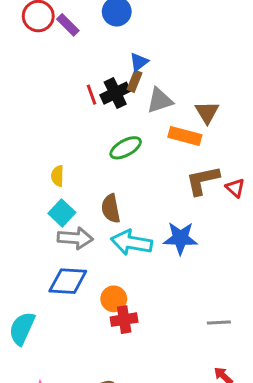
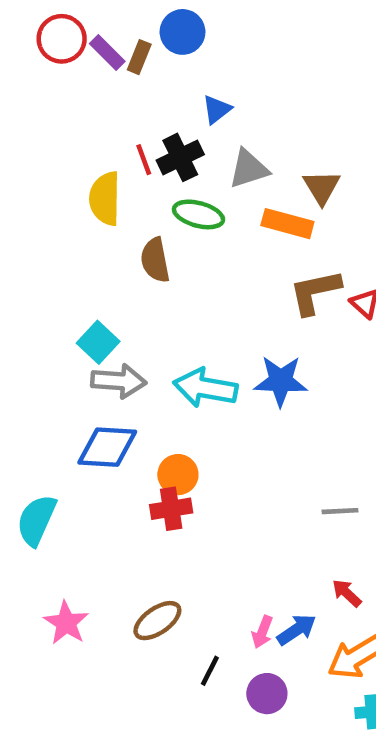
brown rectangle: (134, 81) -> (139, 57), moved
green ellipse: (126, 148) -> (198, 214), moved, turned 44
yellow semicircle: (57, 176) -> (105, 198), moved, size x1.6
brown semicircle: (111, 209) -> (155, 260), moved
red cross: (124, 320) -> (171, 509), moved

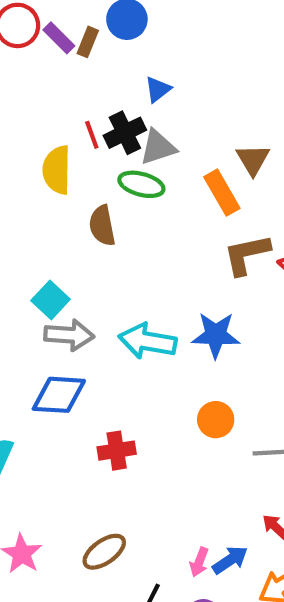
gray triangle: (249, 169) -> (158, 147), moved
orange rectangle: (287, 224) -> (222, 193), turned 45
orange circle: (178, 475) -> (216, 420), moved

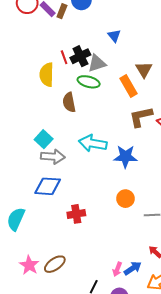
blue triangle: (158, 89) -> (114, 36), moved, turned -32
cyan arrow: (148, 341) -> (93, 143), moved
brown ellipse: (104, 552) -> (55, 264), moved

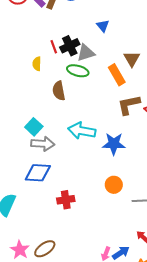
yellow semicircle: (47, 75) -> (37, 64), size x0.6

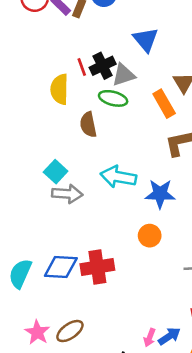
blue triangle: (103, 26) -> (146, 40), size x1.5
yellow semicircle: (37, 64) -> (59, 89), size x1.6
blue diamond: (38, 173) -> (61, 267), moved
orange circle: (114, 185) -> (150, 236), moved
red cross: (66, 200) -> (97, 267), size x1.4

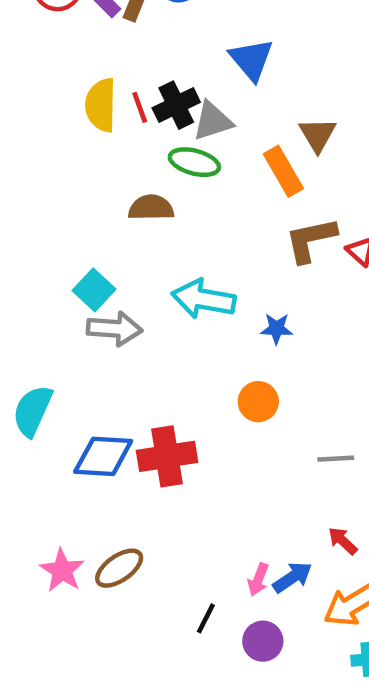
yellow semicircle: (59, 89) -> (101, 105), moved
brown semicircle: (88, 125) -> (151, 208), turned 100
blue star: (160, 194) -> (277, 329), size x0.6
cyan semicircle: (20, 274) -> (32, 411), moved

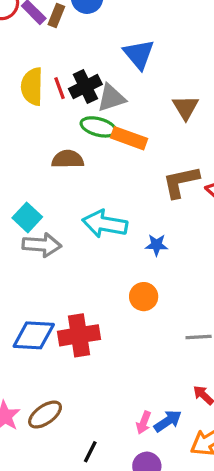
orange rectangle: (283, 171) -> (129, 138), moved, turned -40
black line: (206, 618) -> (90, 452), moved

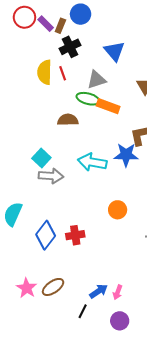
black cross: (85, 87) -> (70, 47), moved
blue star: (157, 245) -> (126, 155), moved, size x1.6
blue diamond: (34, 335) -> (46, 235), turned -56
red cross: (79, 335) -> (75, 235), size x0.7
blue arrow: (168, 421) -> (99, 291), moved

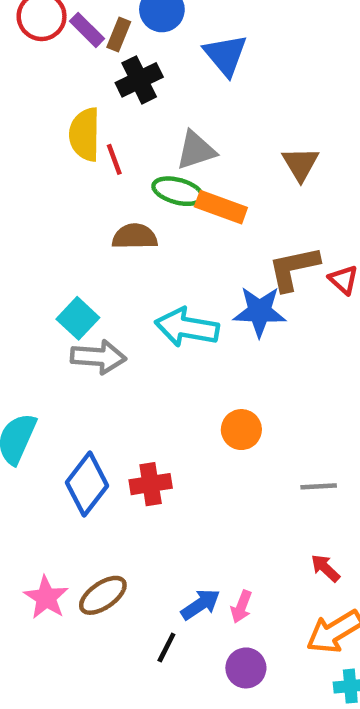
blue triangle: (114, 51) -> (225, 55), moved
red line: (63, 73) -> (114, 159), moved

